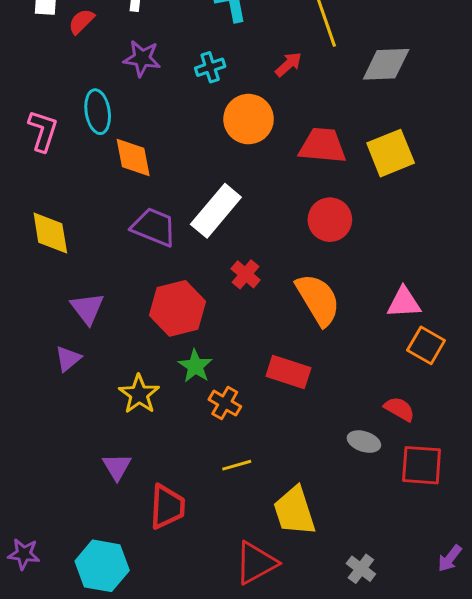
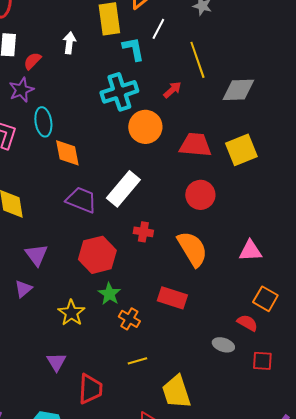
purple star: (142, 58) -> (21, 90), moved, turned -30
cyan cross: (210, 67) -> (119, 92), size x1.8
red cross: (246, 274) -> (143, 232), turned -30
orange square: (426, 345) -> (265, 299), moved
red square: (422, 465) -> (262, 361), size x0.7

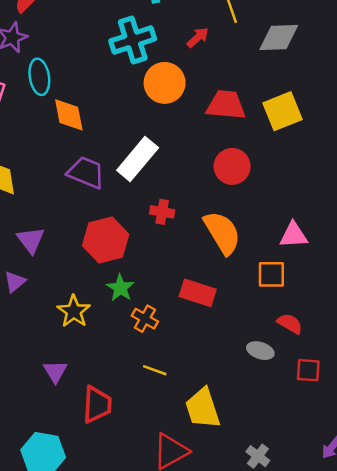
orange square: (265, 299) -> (271, 274), moved, turned -30
yellow line: (137, 361) -> (155, 370), turned 36

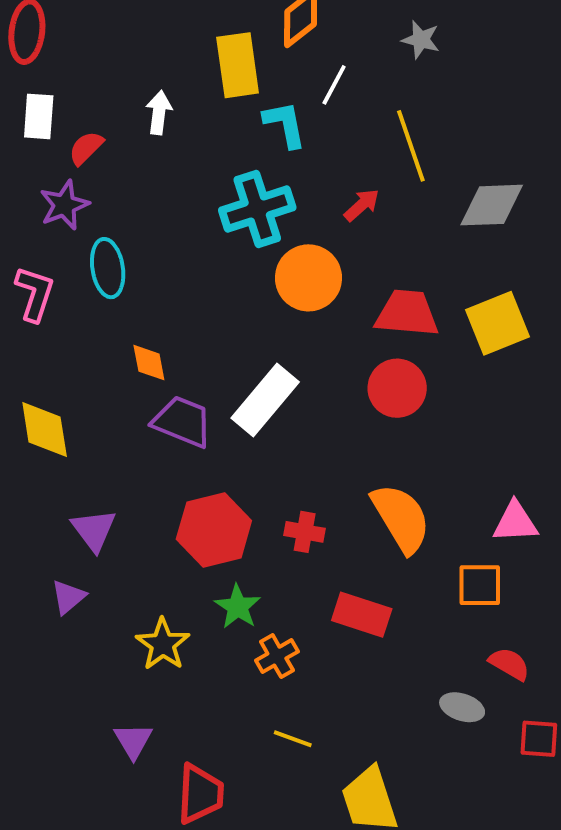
orange diamond: (69, 115) -> (149, 363), moved, size x0.7
red circle: (232, 166) -> (397, 388), moved
red cross: (162, 212) -> (305, 532), moved
orange cross: (145, 319) -> (277, 656), turned 30

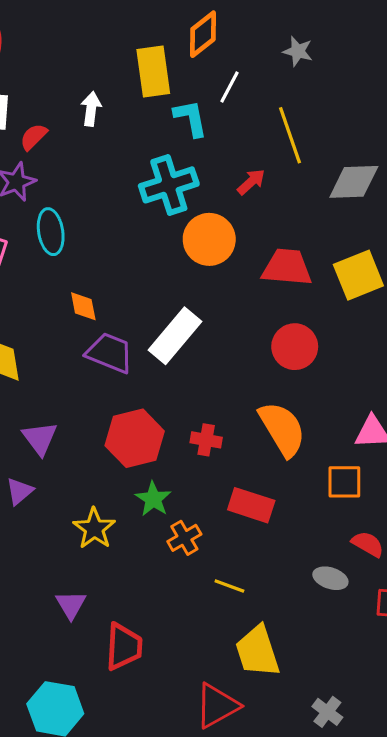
red circle: (397, 388) -> (295, 347), moved
yellow line: (293, 739) -> (229, 586), moved

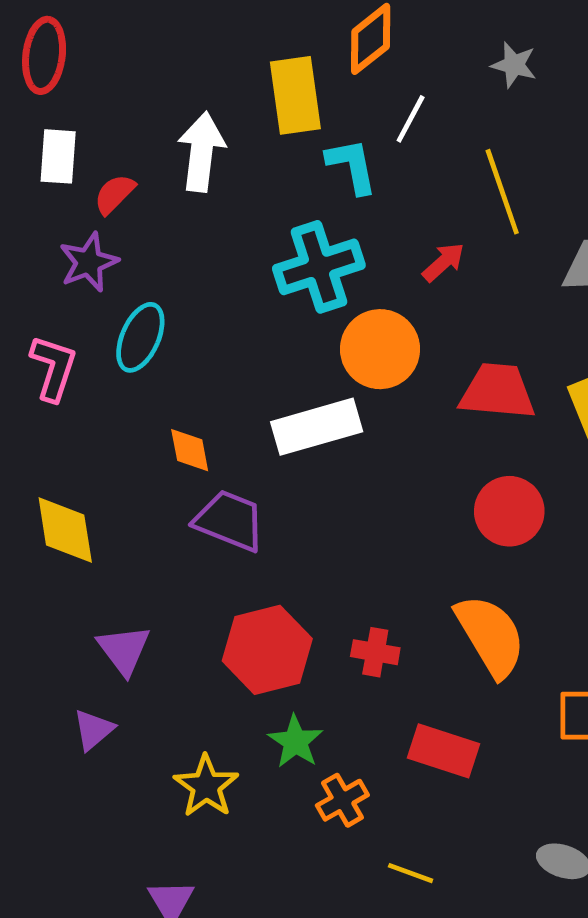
white arrow: (91, 109) -> (201, 152), size x1.5
cyan ellipse: (51, 232) -> (140, 337), turned 33
white rectangle: (175, 336) -> (317, 427), moved, turned 34

